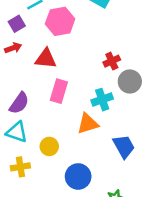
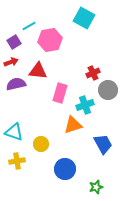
pink rectangle: (59, 91) -> (60, 93), moved
purple semicircle: (19, 103) -> (16, 84), moved, turned -138

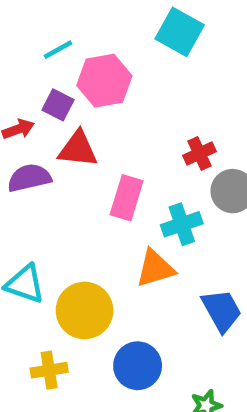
purple square: (14, 42) -> (58, 105), moved, turned -32
yellow circle: (41, 144) -> (85, 310), size x1.6
yellow cross: (17, 161) -> (49, 370), moved

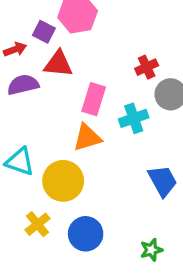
orange triangle: (155, 268) -> (87, 138), moved
blue circle: (138, 366) -> (86, 234), moved
yellow cross: (49, 370) -> (37, 224), turned -30

